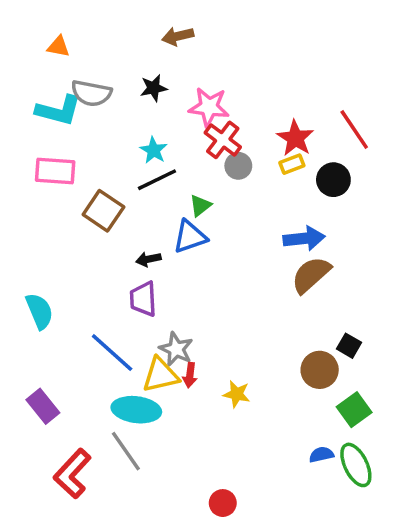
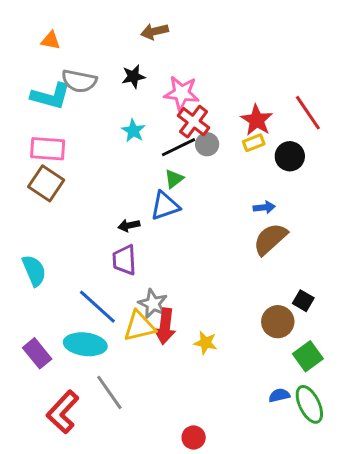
black line: (157, 180) -> (179, 147), moved
brown square: (103, 211) -> (46, 183), moved
blue arrow: (304, 238) -> (264, 207), size x0.6
red arrow: (190, 375) -> (165, 326), size x1.6
cyan ellipse: (136, 410) -> (85, 344), moved

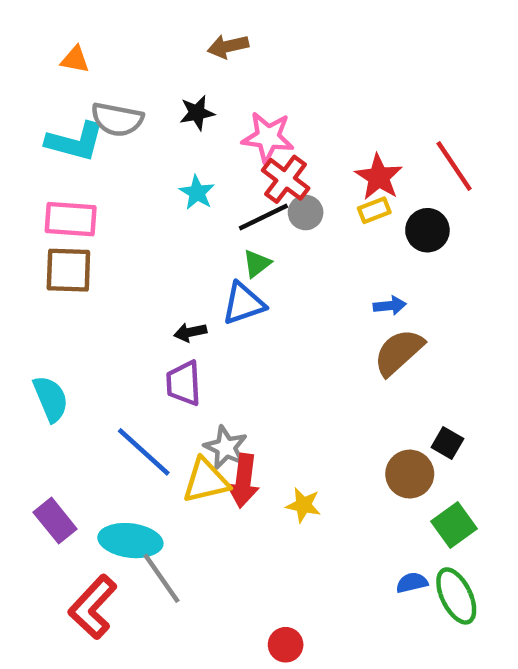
brown square: (46, 183) -> (68, 270), turned -32
cyan ellipse: (85, 344) -> (130, 541), moved

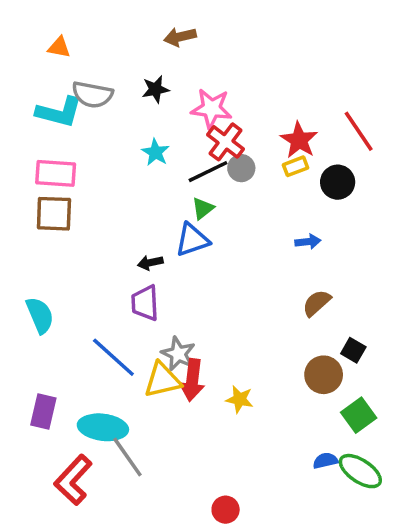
brown semicircle: (399, 352) -> (317, 303), moved, size x0.7
purple rectangle: (55, 521) -> (43, 412), turned 52
green ellipse: (456, 596) -> (360, 471), turned -30

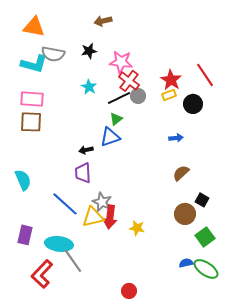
orange triangle: (59, 47) -> (34, 27), size x1.6

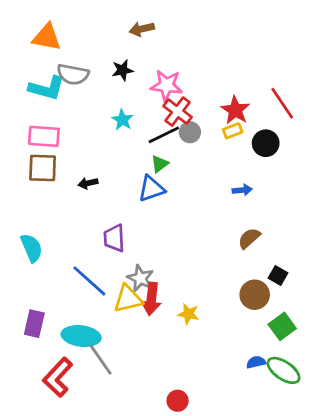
black arrow: (86, 150) -> (88, 183), moved

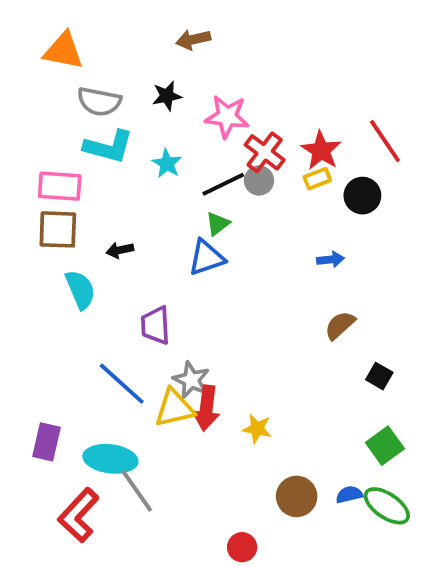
cyan L-shape: (47, 88) -> (109, 147), moved
red cross: (178, 112) -> (265, 152), moved
cyan semicircle: (32, 248) -> (80, 290), moved
brown circle: (255, 295) -> (297, 496), moved

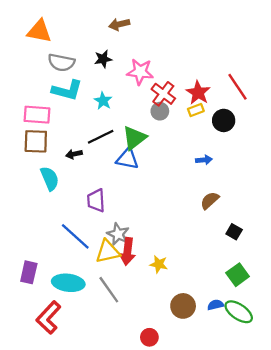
black line: (223, 184) -> (101, 137), moved
green triangle: (218, 224) -> (134, 138), size x1.6
blue triangle: (206, 258) -> (127, 159), turned 30
gray line: (137, 491) -> (109, 290), moved

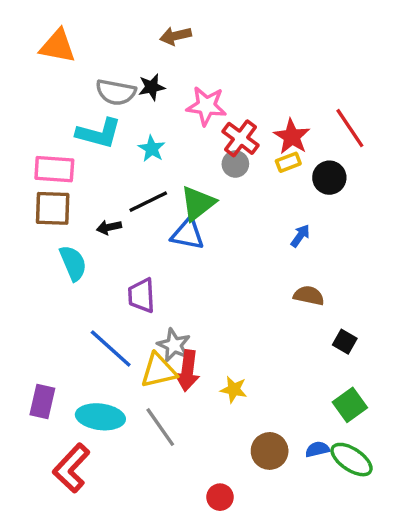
gray semicircle: (61, 62) -> (116, 92), moved
blue arrow: (204, 160) -> (300, 236), turned -49
brown semicircle: (210, 200) -> (309, 296), turned 54

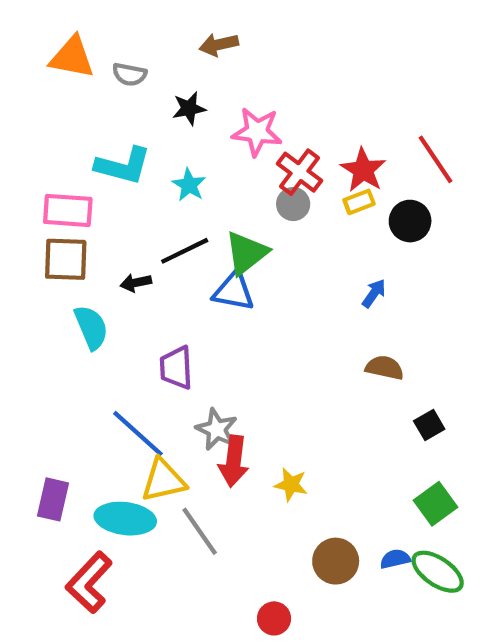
gray semicircle: (116, 92) -> (129, 74), moved, size x0.7
black square: (345, 342) -> (429, 425), turned 30
yellow triangle: (158, 371) -> (163, 480), moved

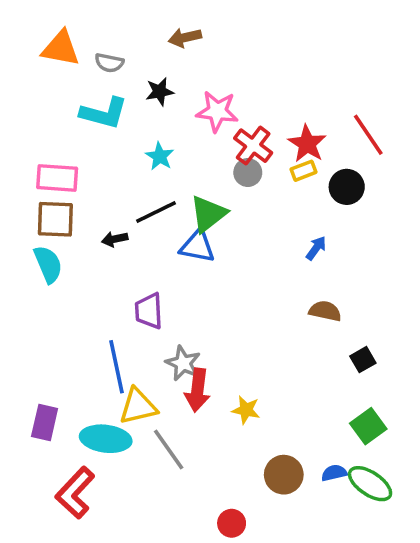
cyan L-shape: (123, 166) -> (104, 113), moved
cyan semicircle: (91, 327) -> (48, 264), moved
blue line: (138, 434) -> (116, 367), turned 36

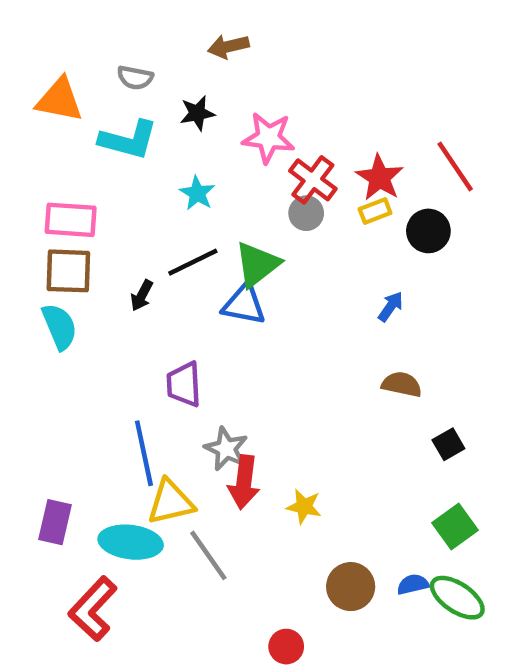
orange triangle: (61, 48) -> (59, 100), moved
black arrow: (115, 239) -> (142, 295), turned -50

